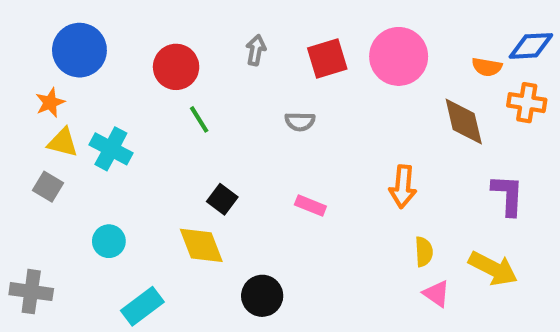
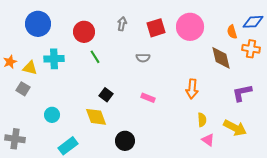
orange semicircle: (487, 67) -> (232, 32), turned 64
orange star: (50, 103) -> (10, 62), moved
cyan cross: (111, 149) -> (54, 59), moved, turned -30
purple L-shape: (508, 195) -> (242, 93), turned -105

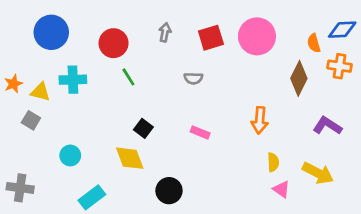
brown diamond: (221, 58) -> (299, 78), turned 40
purple L-shape: (242, 93) -> (327, 126), turned 45

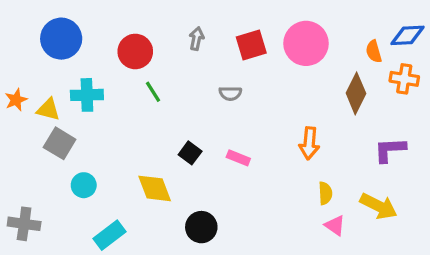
gray square: (31, 120) -> (60, 143), moved, size x1.4
purple L-shape: (327, 126) -> (390, 150), turned -36
black square: (143, 128) -> (190, 153), moved

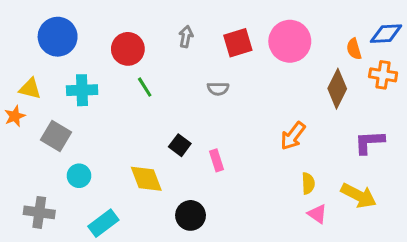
orange star: (16, 100) -> (15, 116), moved
yellow triangle: (48, 109) -> (30, 89), moved
orange arrow: (309, 143) -> (293, 136), turned 32
pink rectangle: (238, 158) -> (216, 160), moved, turned 50
gray cross: (24, 224) -> (39, 212), moved

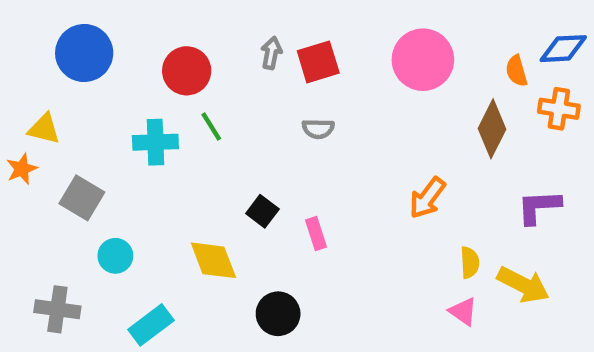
red square: (238, 43) -> (318, 62), moved
cyan cross: (82, 90) -> (155, 142), moved
yellow semicircle: (308, 183) -> (470, 262), moved

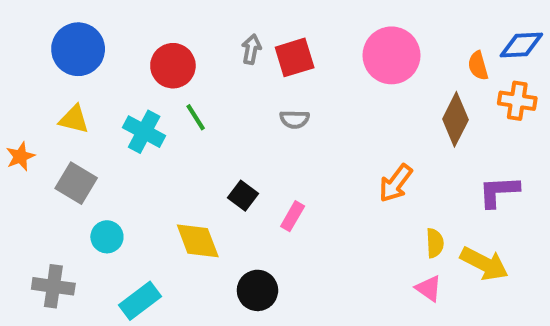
yellow triangle: (44, 129) -> (74, 119), moved
cyan cross: (155, 142) -> (144, 132), turned 30
pink rectangle: (316, 234) -> (293, 216), turned 48

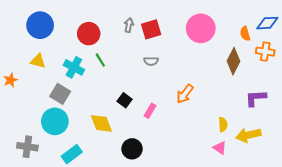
gray square: (76, 183) -> (60, 94), moved
orange arrow: (396, 183) -> (185, 94), moved
cyan circle: (107, 237) -> (55, 121), size x1.6
yellow arrow: (484, 264) -> (248, 135), turned 140

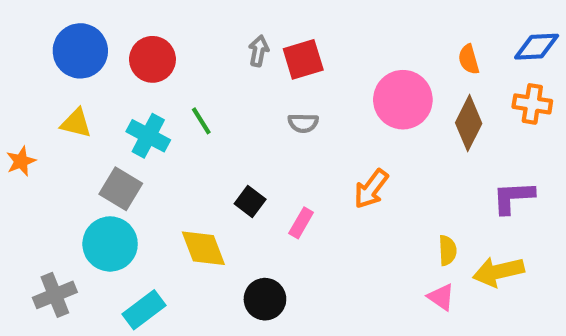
pink circle: (201, 28) -> (403, 100), moved
red circle: (89, 34) -> (152, 59), moved
orange semicircle: (245, 34) -> (469, 59), moved
gray cross: (27, 147) -> (55, 295), turned -30

